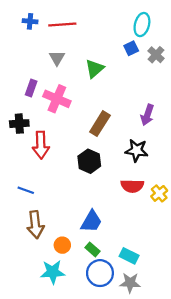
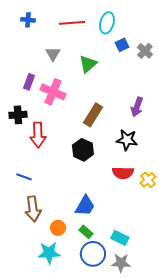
red line: (62, 25) -> (72, 23), moved
cyan ellipse: (142, 25) -> (107, 23), moved

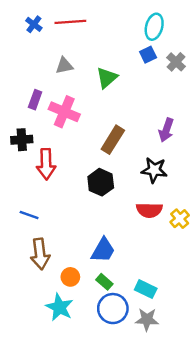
blue cross: (28, 20) -> (34, 24), turned 32
red line: (72, 23) -> (70, 22), moved
cyan ellipse: (107, 23) -> (154, 27), moved
gray triangle: (53, 54) -> (64, 66), turned 49
cyan star: (49, 253) -> (59, 307), turned 30

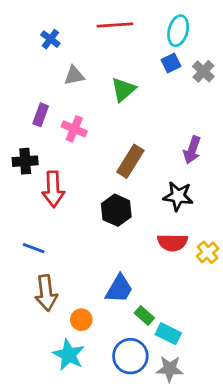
red line: (70, 22) -> (115, 25), moved
blue cross: (34, 24) -> (50, 39), moved
pink cross: (64, 112) -> (74, 129), size x0.7
green rectangle: (104, 282) -> (144, 315), moved

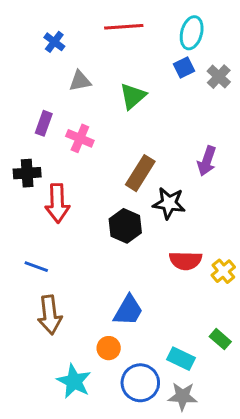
black star: (178, 196) -> (169, 203), moved
green rectangle: (144, 315) -> (220, 339), moved
orange circle: (81, 320) -> (109, 348), moved

